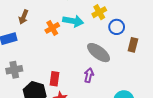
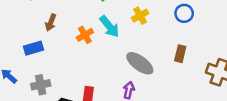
cyan arrow: (73, 21) -> (109, 26), turned 42
blue circle: (117, 27) -> (184, 13), moved

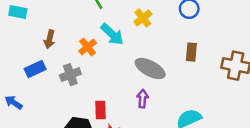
gray cross: (41, 85) -> (70, 75), moved

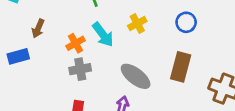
brown rectangle: (191, 52) -> (181, 67), size x1.5
gray cross: (70, 75) -> (80, 69), moved

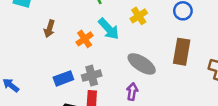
blue rectangle: (18, 56) -> (63, 78), moved
gray cross: (80, 69) -> (92, 76), moved

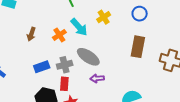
brown arrow: (49, 29) -> (31, 34), moved
gray ellipse: (142, 64) -> (88, 57), moved
purple arrow: (132, 92) -> (97, 78), turned -104

